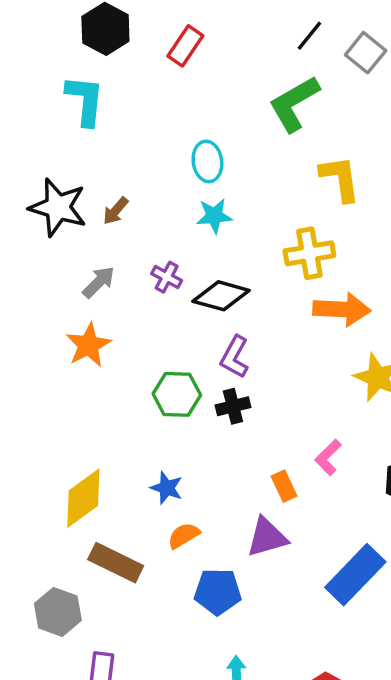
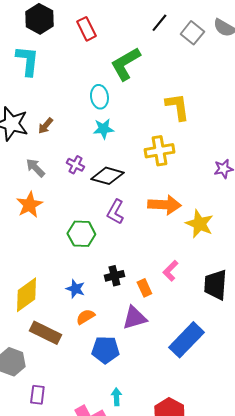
red rectangle: (185, 46) -> (86, 29), turned -60
green L-shape: (294, 104) -> (125, 64), moved
gray arrow: (99, 282) -> (35, 168), turned -90
orange arrow: (342, 309) -> (164, 205), moved
black cross: (233, 406) -> (114, 276), moved

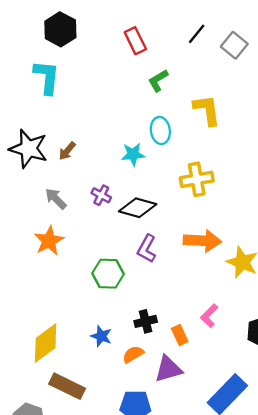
red rectangle: (86, 29) -> (135, 41), moved
green L-shape: (125, 64) -> (158, 80), size x0.6
cyan ellipse: (99, 97) -> (160, 130), moved
yellow L-shape: (177, 107) -> (207, 110), moved
orange semicircle: (85, 317) -> (133, 354), moved

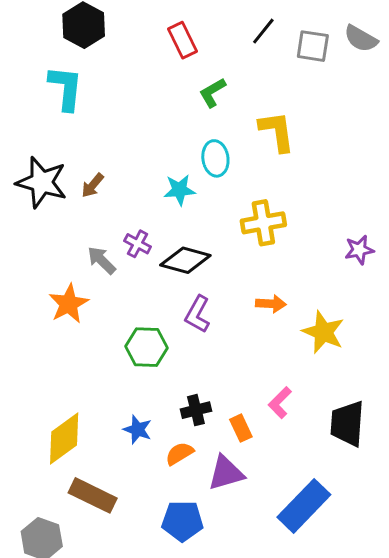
gray square: (234, 45) -> (313, 46), turned -30
gray arrow: (56, 199) -> (102, 260), moved
orange arrow: (202, 241) -> (271, 304), size x0.6

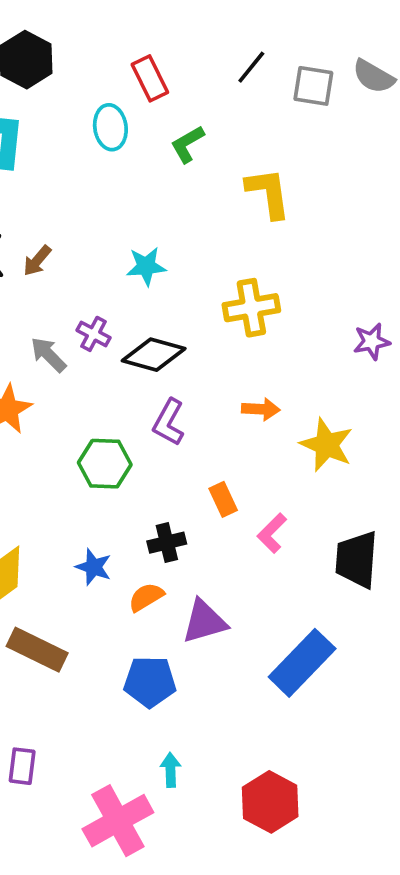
cyan ellipse: (215, 158) -> (110, 127), moved
orange rectangle: (241, 428) -> (223, 499), moved

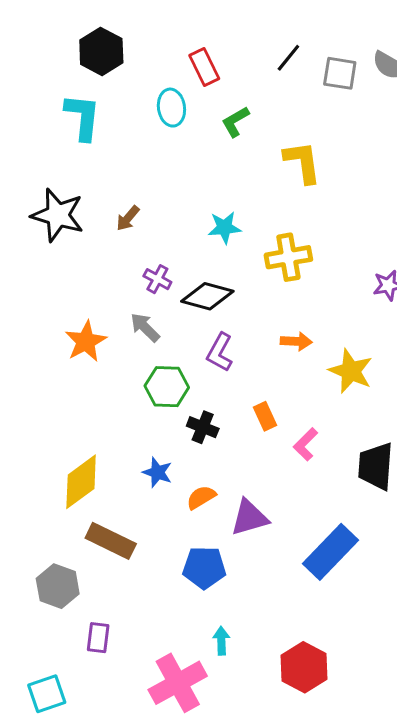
brown arrow: (37, 261) -> (128, 218), moved
cyan star: (146, 266) -> (224, 228), moved
gray arrow: (48, 355) -> (145, 327), moved
black cross: (167, 543) -> (203, 427), moved, turned 36

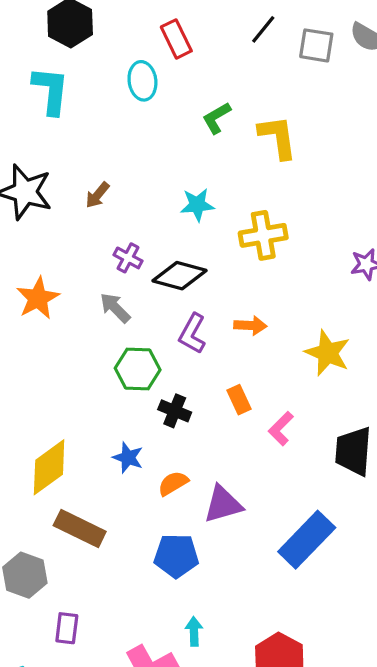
green L-shape: (235, 122) -> (217, 118), moved
orange star: (86, 341) -> (38, 298), moved
orange arrow: (296, 341) -> (250, 326), moved

